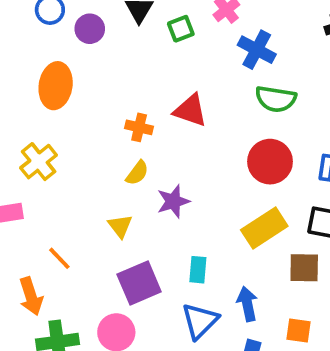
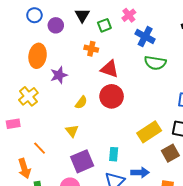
orange cross: (139, 127) -> (91, 49), moved
red circle: (270, 162) -> (112, 96), moved
purple star: (173, 201) -> (59, 75), moved
brown square: (304, 268) -> (170, 153), turned -30
blue arrow: (247, 304) -> (140, 172), turned 102

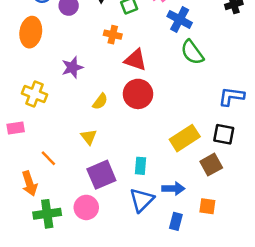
orange ellipse: (38, 56) -> (31, 32), moved
green semicircle: (155, 63) -> (192, 52), turned 45
yellow cross: (28, 96) -> (35, 94), turned -30

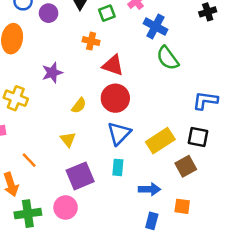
blue triangle: (142, 200) -> (119, 133), moved

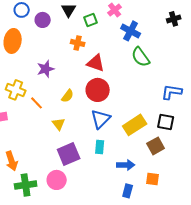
orange line: (29, 160) -> (37, 103), moved

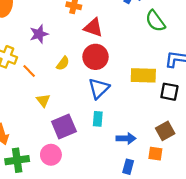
green semicircle: (141, 57) -> (155, 21), moved
yellow triangle: (59, 124) -> (43, 100), moved
yellow rectangle: (135, 125) -> (143, 75), moved, turned 35
brown square: (156, 146) -> (165, 131), moved

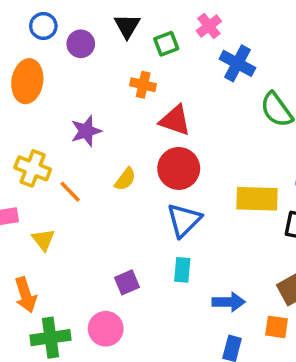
yellow triangle: (43, 100) -> (43, 240), moved
purple square: (64, 126) -> (127, 282), size x0.6

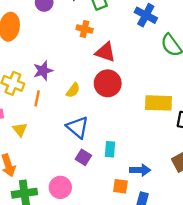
purple star: (86, 131) -> (43, 71), moved
orange line: (70, 192) -> (37, 98), turned 56
blue triangle: (184, 220) -> (78, 127), moved, turned -35
purple square: (127, 282) -> (83, 157), moved, turned -35
orange square: (277, 327) -> (120, 186), moved

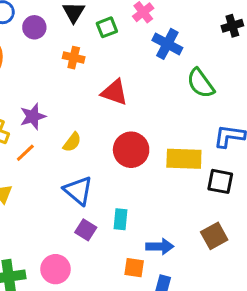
orange cross: (85, 29) -> (74, 58), moved
red circle: (108, 83) -> (131, 150), moved
orange line: (37, 98) -> (25, 153), turned 35

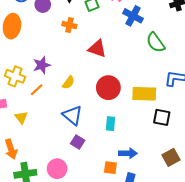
black square: (220, 181) -> (162, 117), moved
cyan rectangle: (121, 219) -> (110, 124), moved
brown square: (214, 236) -> (171, 157), moved

